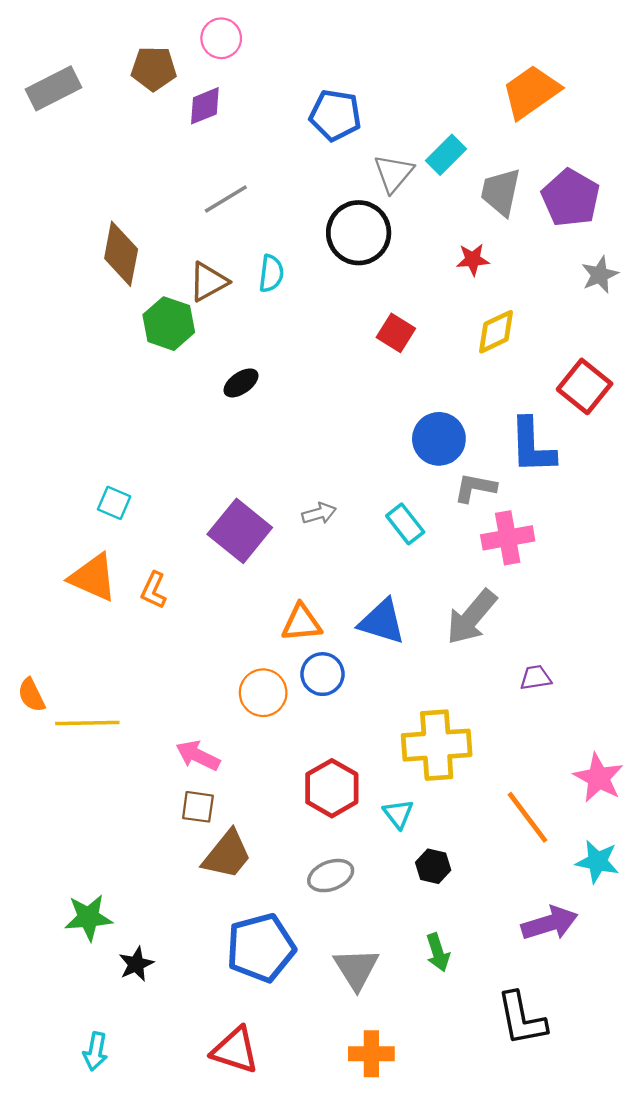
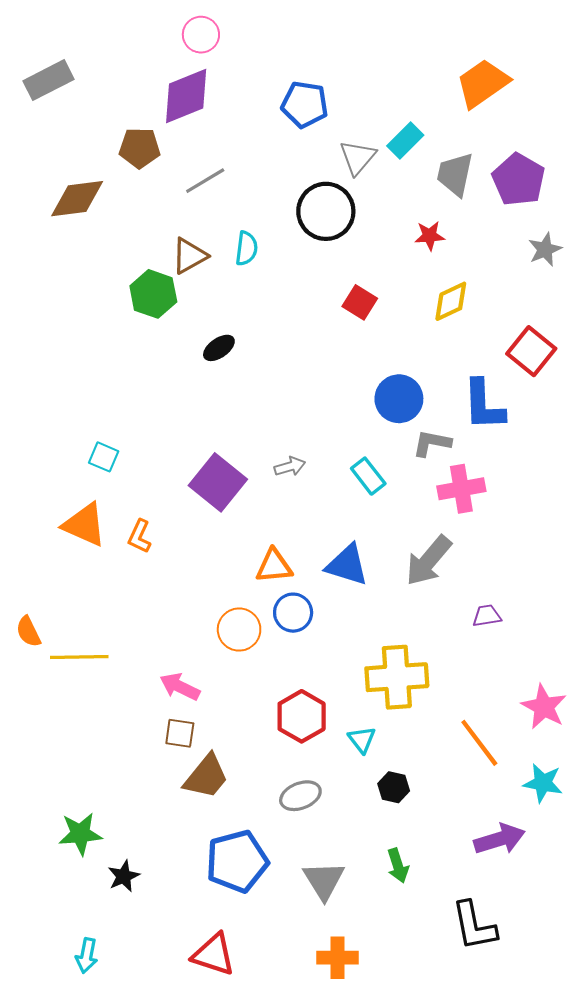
brown pentagon: (154, 69) -> (140, 148), moved
purple diamond: (205, 106) -> (186, 96), size x1.6
brown diamond: (121, 254) -> (77, 199), moved, turned 72

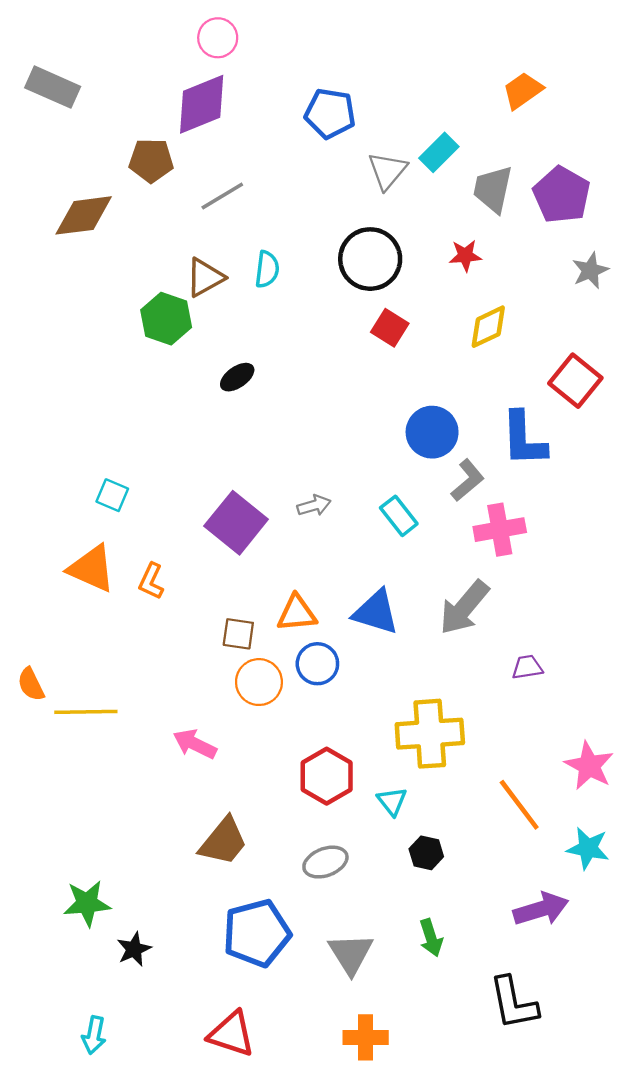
gray rectangle: (49, 80) -> (53, 87), turned 51
orange trapezoid: (483, 83) -> (523, 91), size x0.7
black circle: (326, 211) -> (370, 259), moved
gray L-shape: (432, 443) -> (468, 480), turned 129
brown square: (180, 733) -> (238, 634), moved

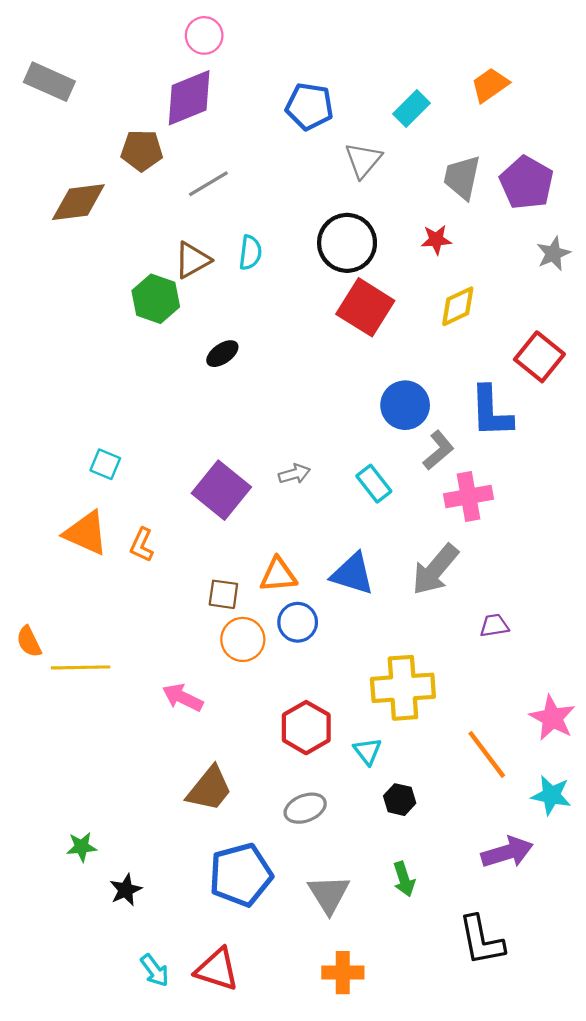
cyan rectangle: (439, 152) -> (412, 109), moved
red square: (390, 328) -> (365, 307), size x1.6
green star: (87, 903) -> (82, 847), size x0.7
cyan arrow: (94, 1035) -> (155, 970), moved, turned -48

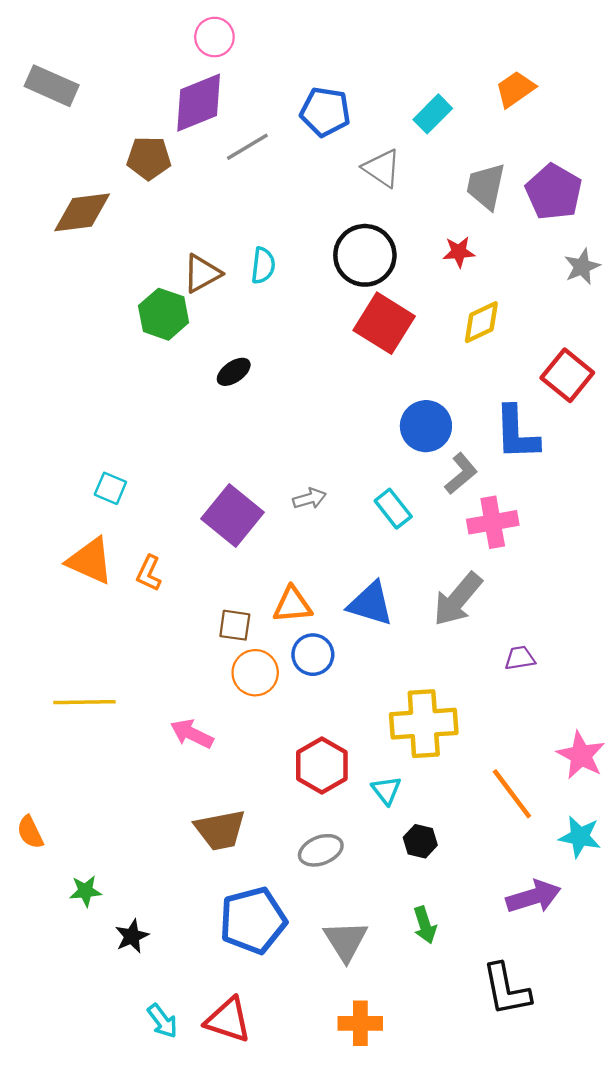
gray triangle: (363, 160) -> (382, 168), turned -36
gray line: (208, 184) -> (247, 147), moved
orange semicircle: (29, 642) -> (30, 832), moved
brown trapezoid: (209, 789) -> (220, 830), turned 40

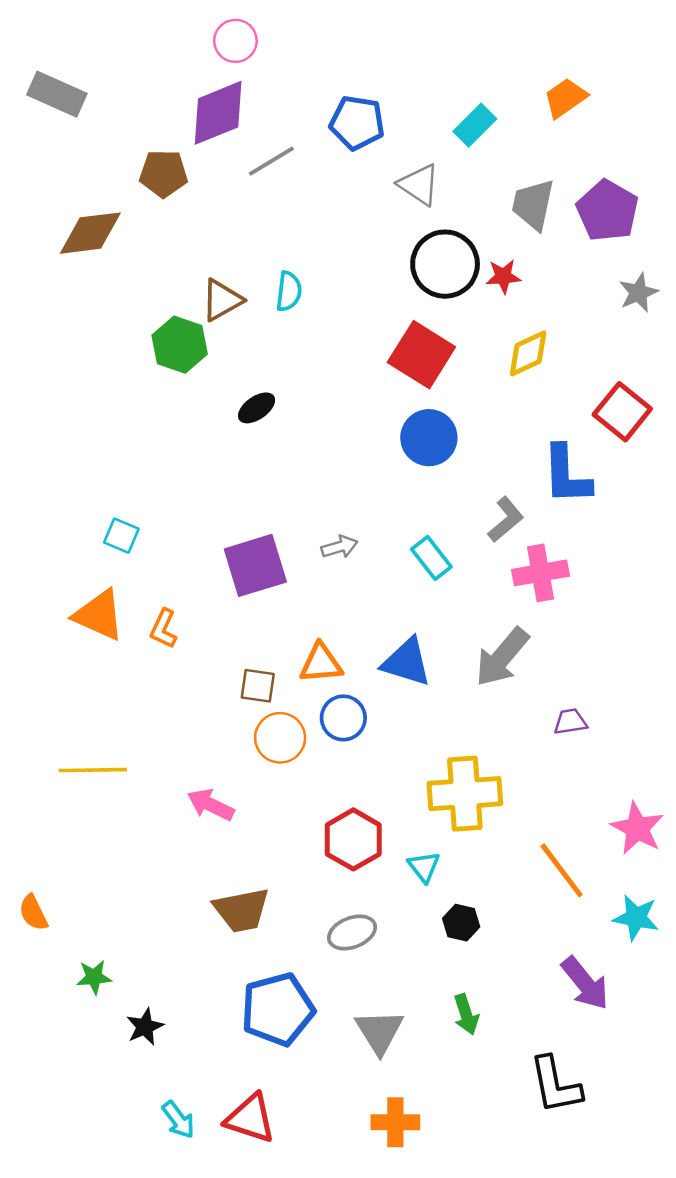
black circle: (365, 255) -> (445, 264), moved
blue circle: (426, 426) -> (429, 438), moved
purple square: (233, 515) -> (255, 565), turned 34
purple arrow: (533, 897) -> (585, 983), turned 68

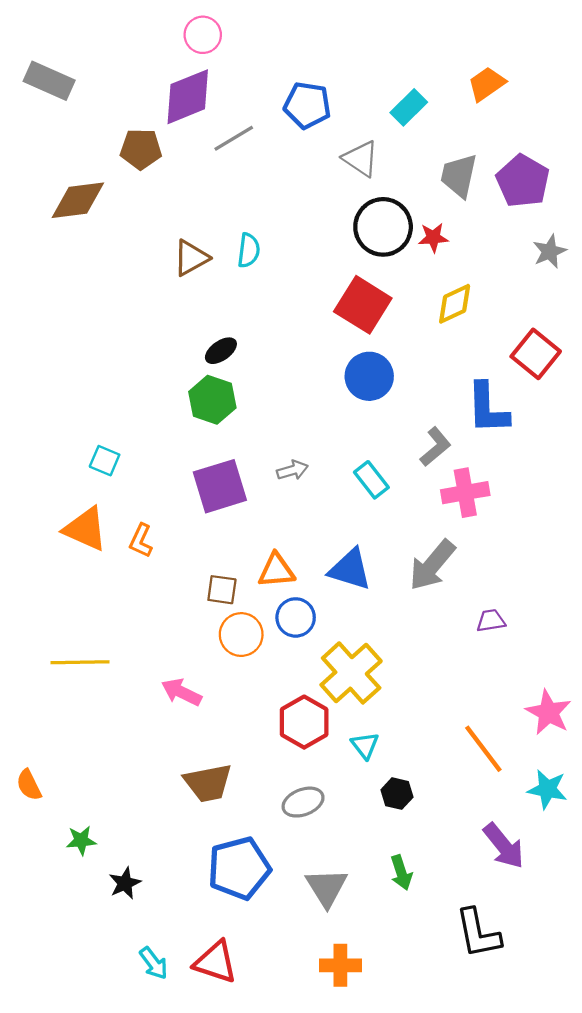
green hexagon: (180, 345) -> (212, 400), moved
yellow cross: (465, 794) -> (351, 673), moved, turned -38

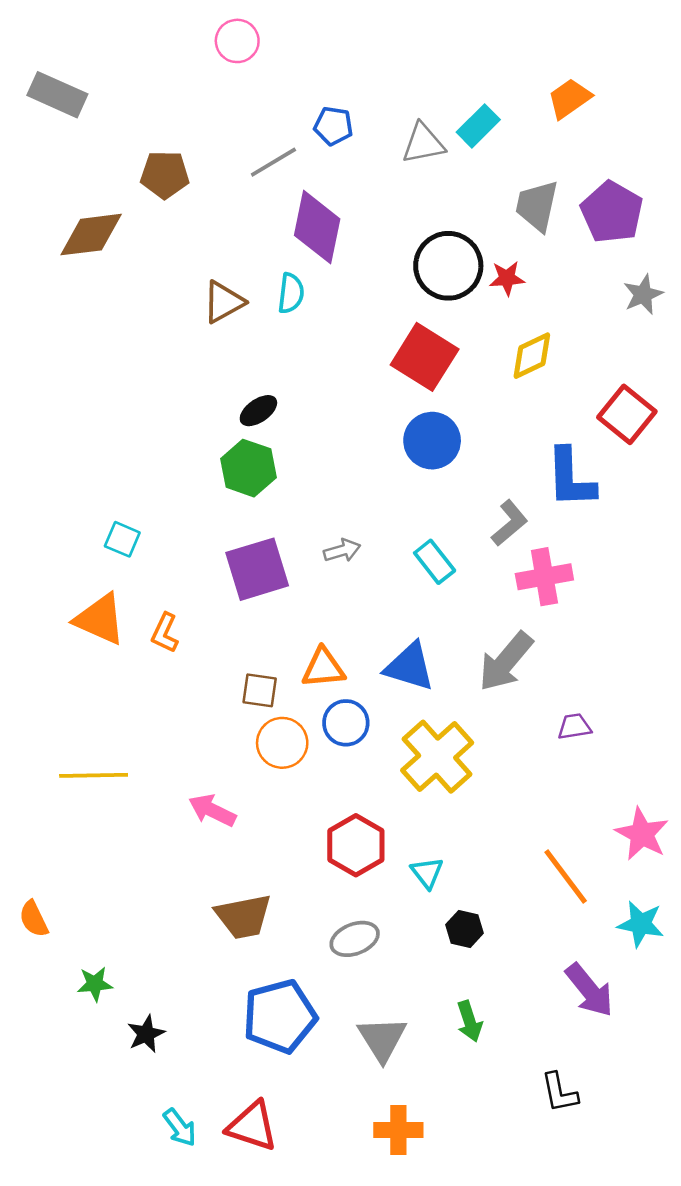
purple diamond: (188, 97) -> (317, 227), moved, turned -56
blue pentagon: (307, 105) -> (333, 126), moved, size x0.7
gray triangle: (361, 159) -> (423, 143), moved, turned -45
yellow cross: (351, 673) -> (437, 757), moved
black L-shape: (478, 933) -> (559, 1093), size x0.7

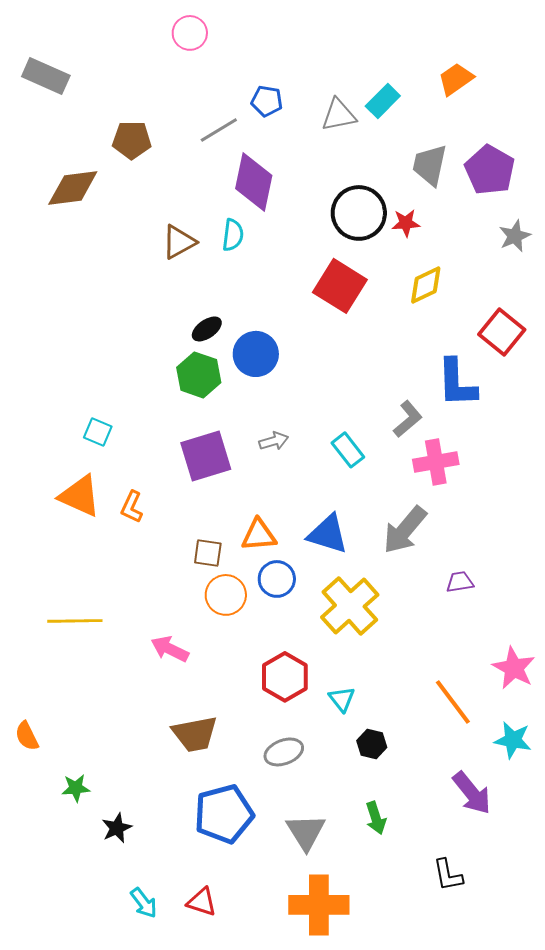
blue circle: (432, 441) -> (256, 354), moved
red triangle: (252, 1126) -> (202, 902), size x0.7
orange cross: (398, 1130) -> (319, 905), size x1.5

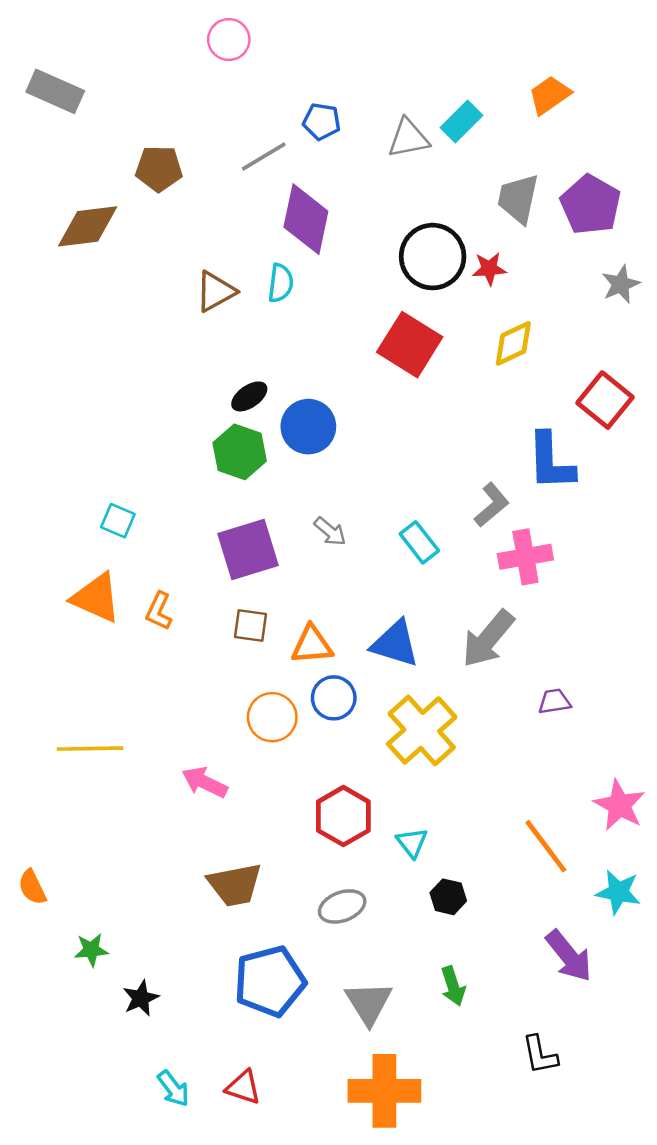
gray arrow: (274, 441) -> (330, 531), turned 56
brown square: (208, 553) -> (250, 626), moved

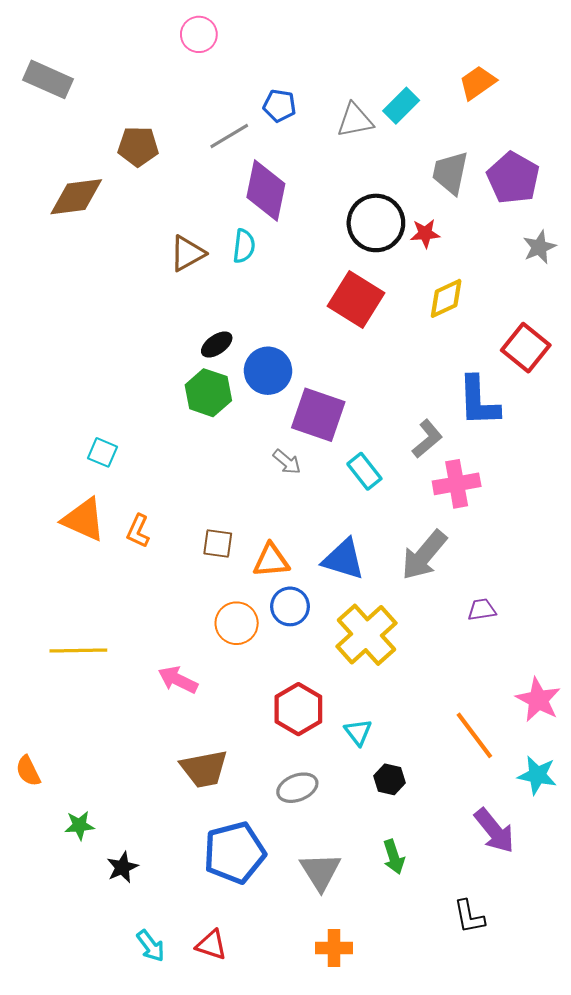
purple square: (248, 550) -> (318, 415), moved, turned 36
orange cross: (384, 1091) -> (334, 948), size x0.6

